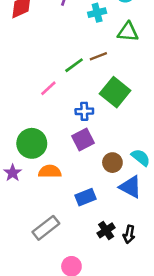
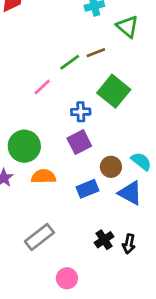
green triangle: (128, 32) -> (127, 26), turned 35
blue rectangle: (86, 197) -> (88, 189), moved

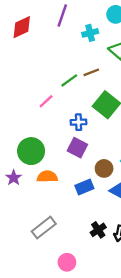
purple square: (79, 142) -> (77, 148), turned -36

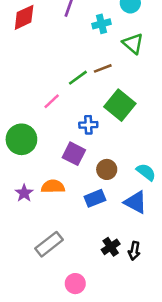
purple square: (77, 148) -> (74, 154), moved
green circle: (31, 151) -> (21, 139), moved
brown circle: (104, 168) -> (107, 169), moved
purple star: (14, 178) -> (24, 193), moved

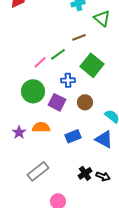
green line: (78, 78) -> (58, 54), moved
green circle: (21, 139) -> (33, 91), moved
brown circle: (107, 169) -> (85, 102), moved
black arrow: (134, 251) -> (103, 176), turned -80

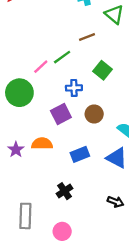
green square: (92, 65) -> (102, 70), size x0.7
green circle: (33, 91) -> (19, 93), moved
purple square: (57, 102) -> (61, 114), turned 36
gray rectangle: (38, 171) -> (25, 216), moved, turned -50
black cross: (85, 173) -> (64, 191), moved

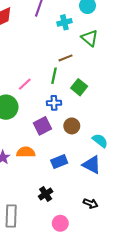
green line: (62, 57) -> (54, 76), moved, turned -42
pink circle: (62, 231) -> (60, 223), moved

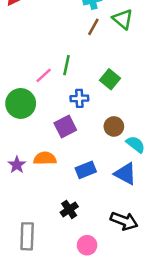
brown line: (66, 58) -> (93, 27), moved, turned -40
green line: (54, 76) -> (67, 65), moved
brown circle: (72, 126) -> (114, 126), moved
black arrow: (91, 203) -> (124, 221), size x1.5

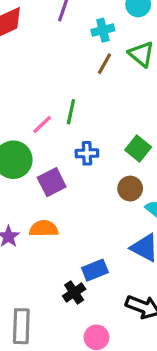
green square: (110, 79) -> (138, 149), moved
purple square: (65, 126) -> (52, 182), moved
blue rectangle: (86, 170) -> (95, 270), moved

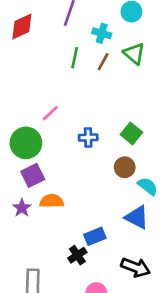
cyan cross: (103, 30) -> (102, 33), turned 30
green line: (71, 112) -> (75, 58), moved
purple square: (52, 182) -> (33, 175), moved

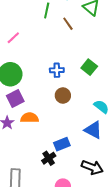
brown line: (103, 62) -> (68, 24), moved, turned -64
pink line: (50, 113) -> (13, 38), moved
brown circle: (125, 167) -> (63, 95), moved

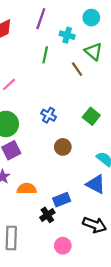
brown line: (68, 24) -> (77, 69), moved
blue cross: (57, 70) -> (49, 115), moved, turned 32
orange semicircle: (29, 118) -> (27, 189), moved

